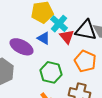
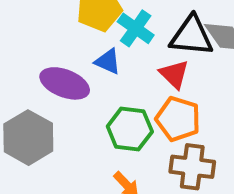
red triangle: (67, 37) -> (174, 74), moved
orange pentagon: (85, 61) -> (178, 119), moved

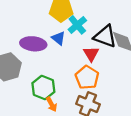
purple ellipse: (65, 83) -> (33, 44), turned -30
green hexagon: (130, 129) -> (43, 87), moved

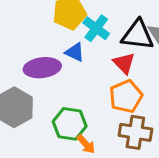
orange pentagon: (87, 77) -> (126, 96), turned 30

